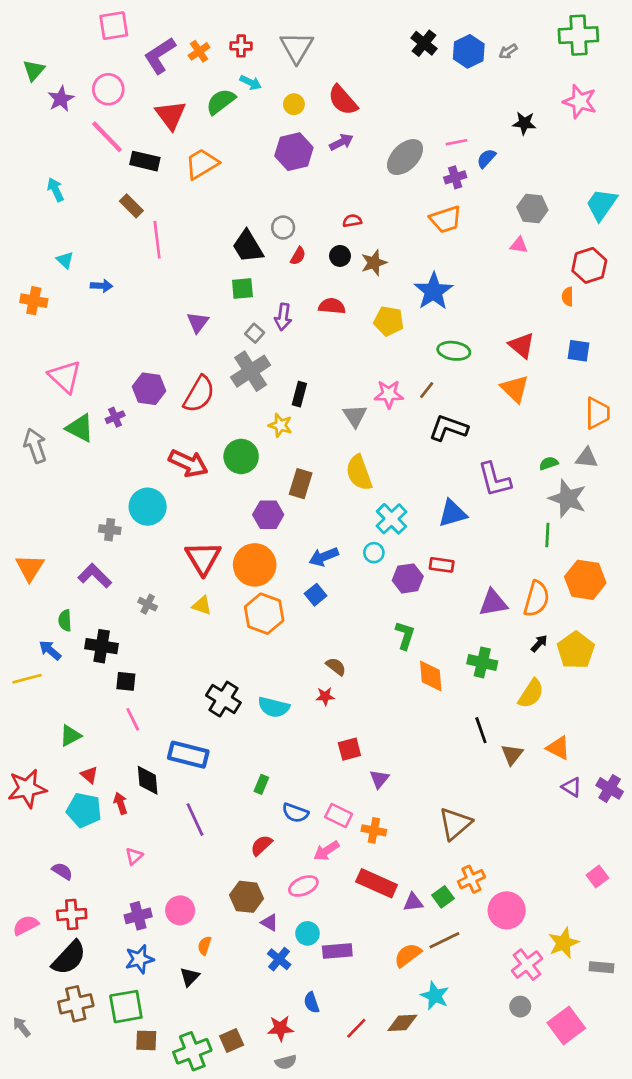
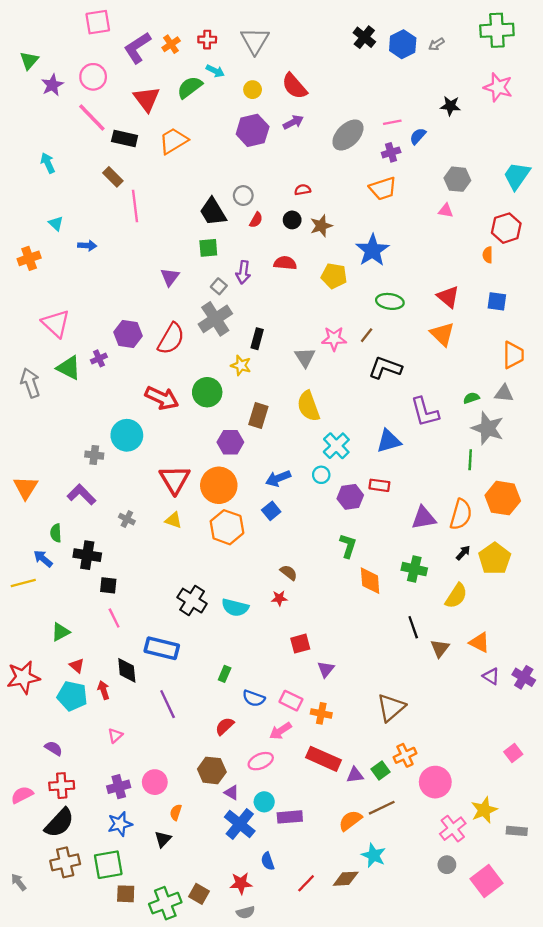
orange cross: (34, 301) -> (29, 258), turned -30
blue cross: (279, 959) -> (240, 824), size x1.5
brown square: (232, 1040) -> (199, 894), turned -36

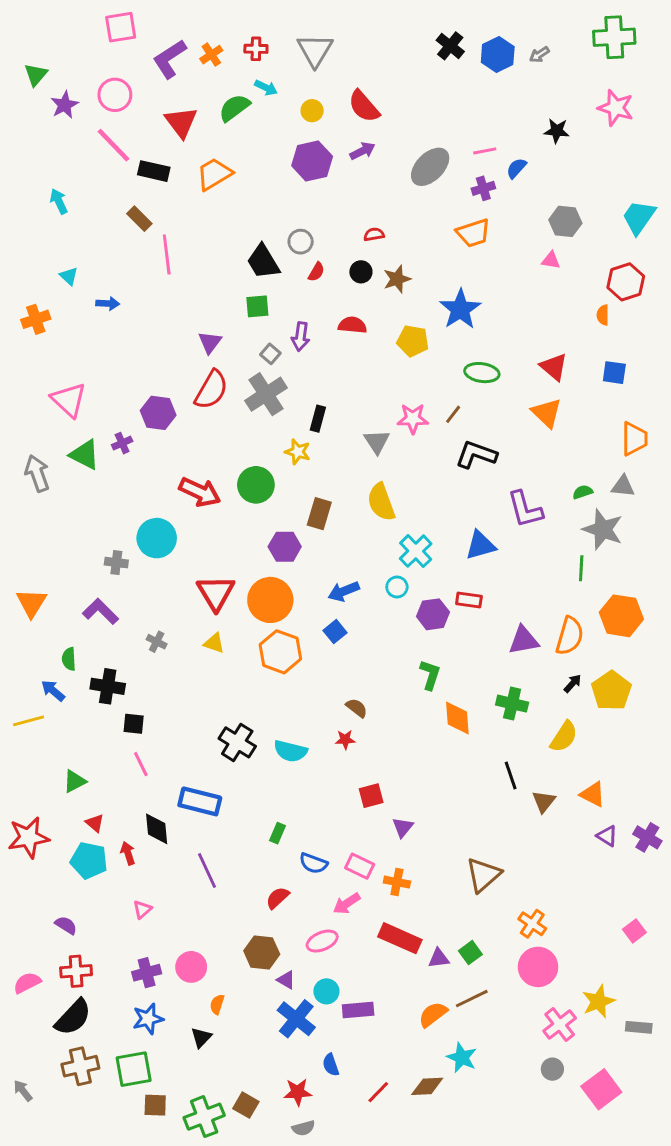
red semicircle: (171, 339) -> (211, 390), moved
orange cross: (405, 755) -> (532, 924), moved, turned -30

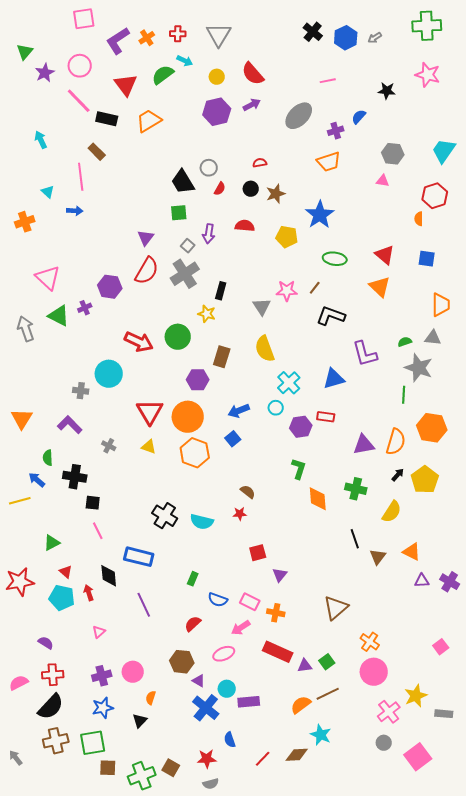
pink line: (485, 151) -> (328, 81), moved
pink line: (167, 255) -> (81, 177), moved
purple triangle: (607, 836) -> (422, 581), turned -35

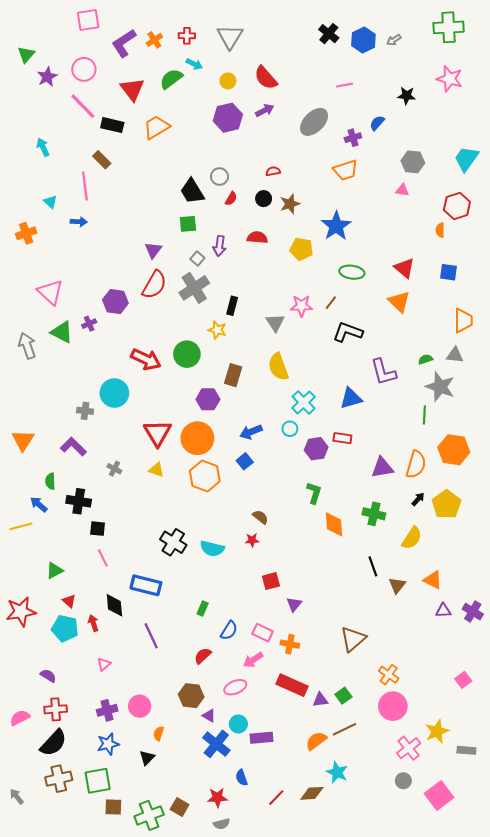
blue semicircle: (218, 600) -> (229, 630), turned -78

